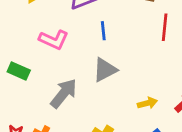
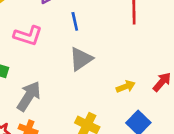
gray arrow: (64, 93) -> (29, 96), moved

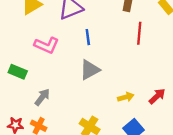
gray arrow: (29, 96) -> (42, 97), size x0.7

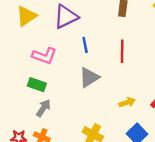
red line: (139, 33) -> (122, 51), moved
green rectangle: (18, 72) -> (37, 85), moved

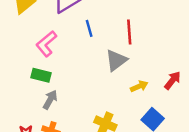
pink L-shape: (44, 56) -> (46, 44), turned 125
gray triangle: (89, 77) -> (116, 60), moved

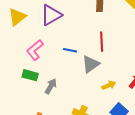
blue line: (89, 28) -> (70, 50), moved, turned -64
gray arrow: (50, 100) -> (51, 86), moved

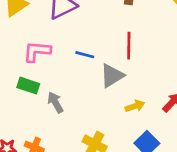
pink L-shape: (35, 50) -> (37, 51), turned 40
gray arrow: (51, 86) -> (55, 102), turned -63

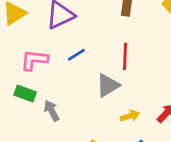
blue line: (85, 55) -> (76, 55), moved, turned -48

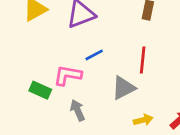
pink L-shape: (34, 60) -> (68, 75), moved
gray arrow: (52, 111) -> (78, 110), moved

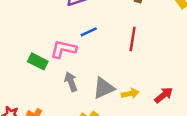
gray triangle: (123, 88) -> (104, 88), moved

